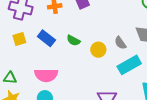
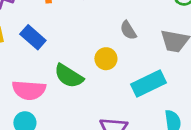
green semicircle: (73, 40) -> (69, 76), moved, size x1.5
gray semicircle: (120, 43) -> (128, 30), moved

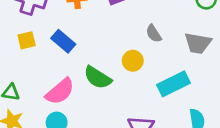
pink semicircle: (29, 90) -> (60, 91), turned -44

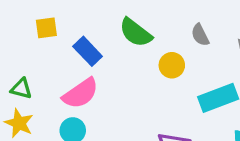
blue rectangle: (63, 41) -> (88, 51), moved
green semicircle: (98, 78) -> (136, 33), moved

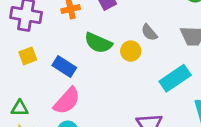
yellow circle: (172, 65) -> (131, 51), moved

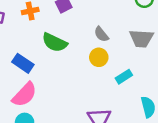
yellow circle: (131, 51) -> (99, 57), moved
cyan rectangle: (175, 78) -> (124, 77), size x0.6

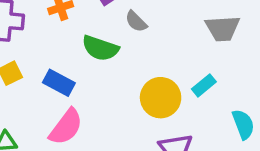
gray semicircle: (101, 34) -> (136, 21), moved
yellow circle: (99, 57) -> (161, 98), moved, size x1.5

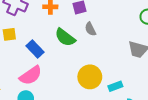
cyan rectangle: (204, 85) -> (115, 86), moved

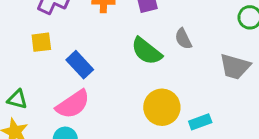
gray semicircle: (90, 29) -> (183, 39), moved
green semicircle: (65, 37) -> (147, 51), moved

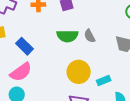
gray semicircle: (183, 39) -> (90, 36), moved
green semicircle: (147, 51) -> (67, 36), turned -35

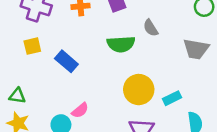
gray semicircle: (90, 36) -> (151, 28), moved
pink semicircle: (21, 72) -> (80, 110), moved, size x0.6

